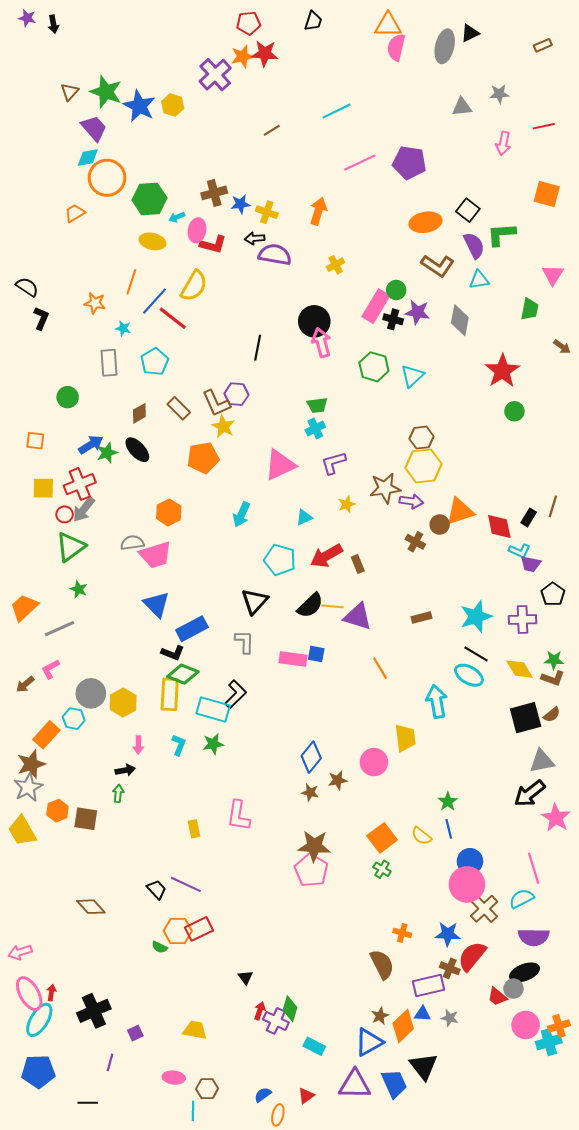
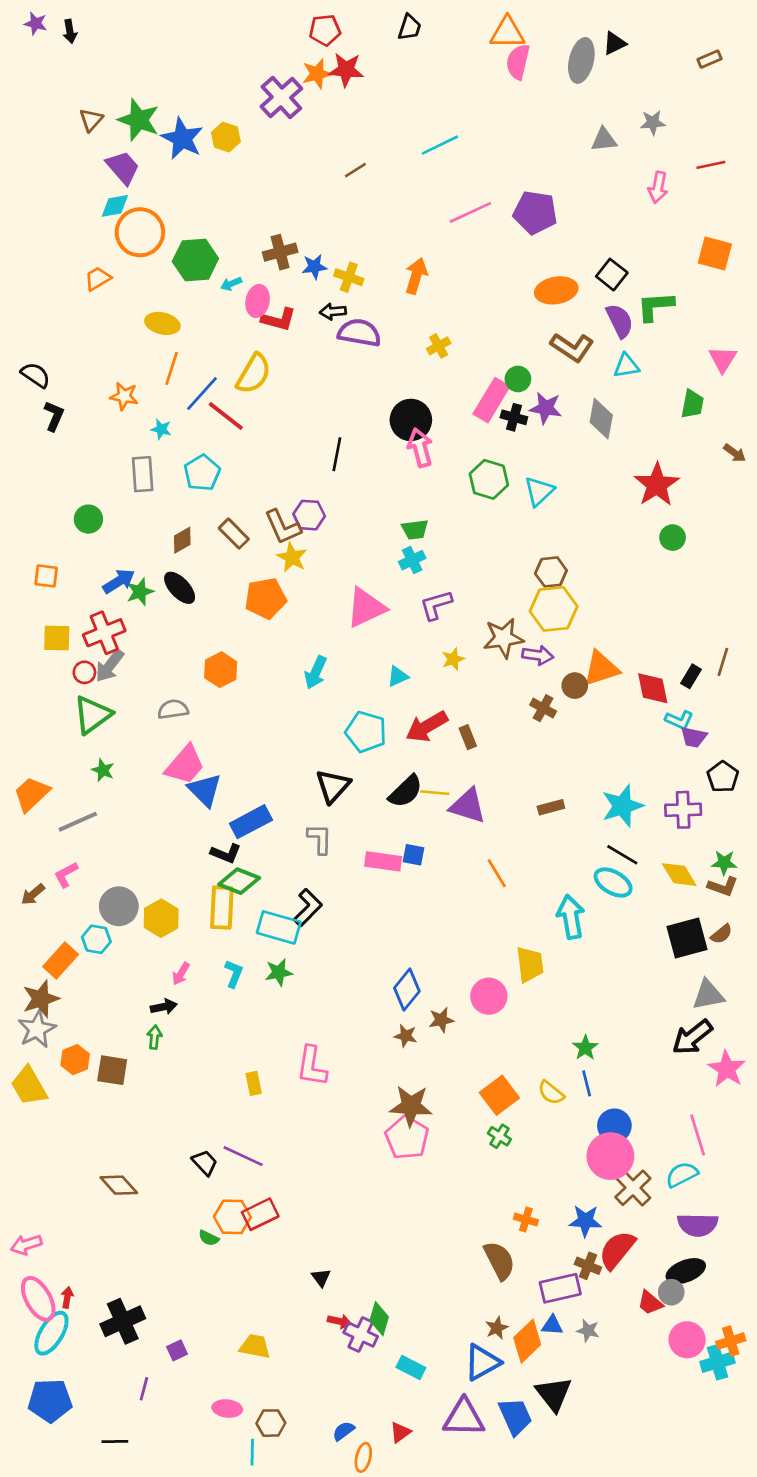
yellow ellipse: (153, 241) -> (162, 323), moved
pink trapezoid: (156, 555) -> (185, 765), moved, turned -32
pink arrow: (138, 745) -> (181, 974), turned 30
red arrow: (260, 1011) -> (340, 1321), turned 84

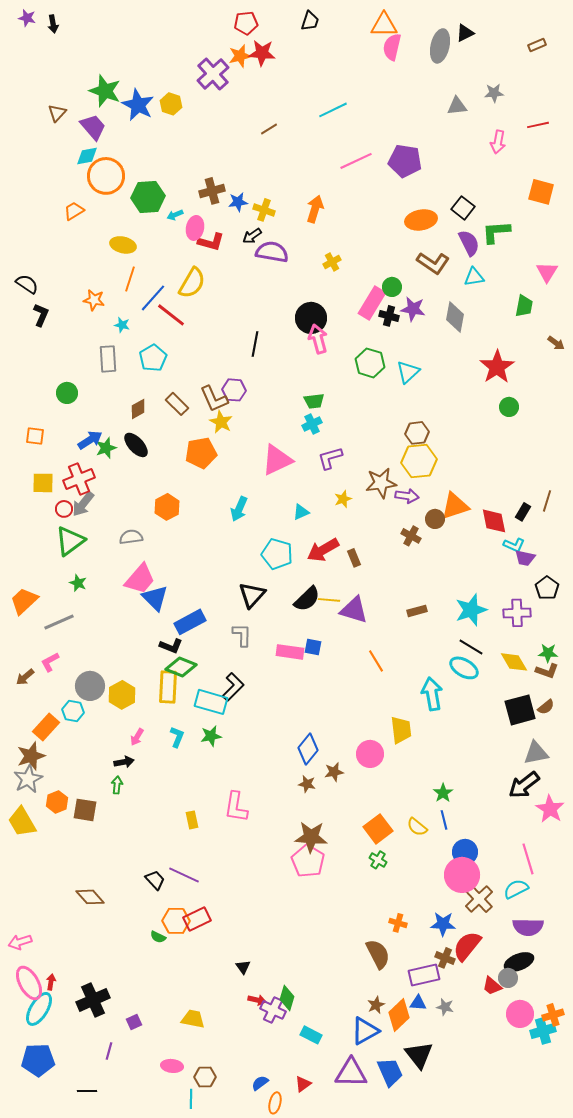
brown triangle: (91, 120) -> (57, 113), moved
black arrow: (333, 312) -> (252, 236), turned -30

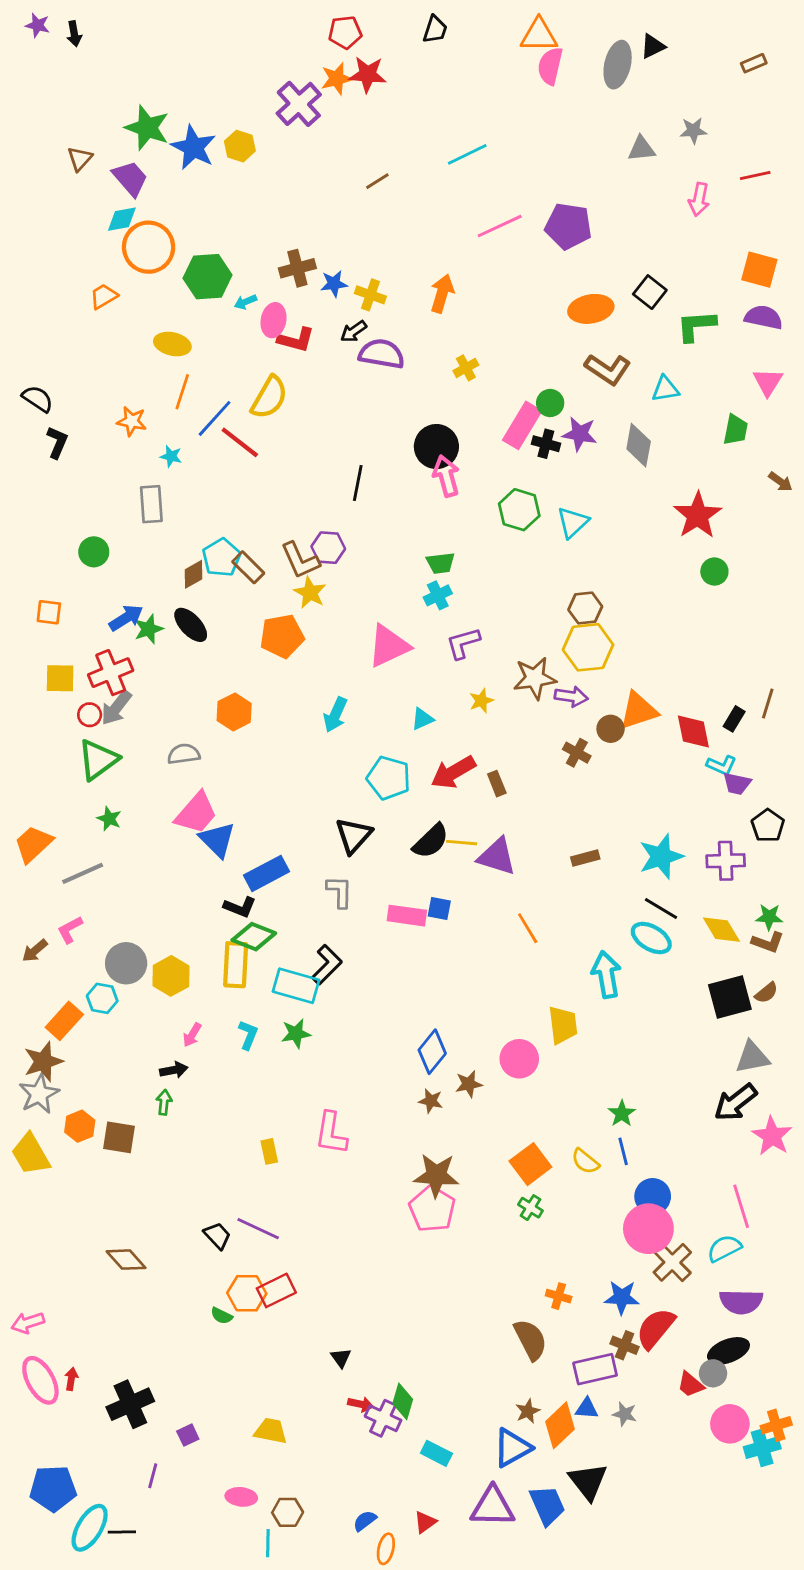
purple semicircle: (469, 243) -> (764, 317), moved, turned -52
cyan pentagon: (153, 358) -> (222, 557), moved
cyan ellipse: (39, 1009) -> (90, 1528), moved

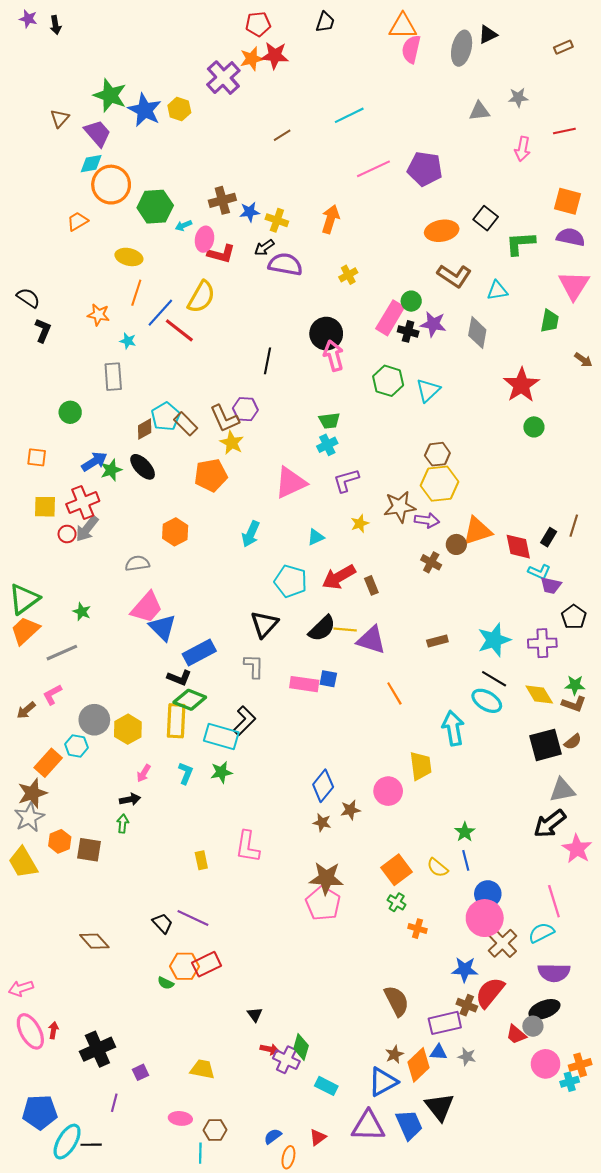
pink triangle: (768, 382) -> (574, 285), size x1.4
green triangle: (98, 760) -> (24, 599), moved
orange cross: (559, 1296) -> (417, 929), moved
cyan cross: (762, 1448) -> (570, 1082), size x0.7

